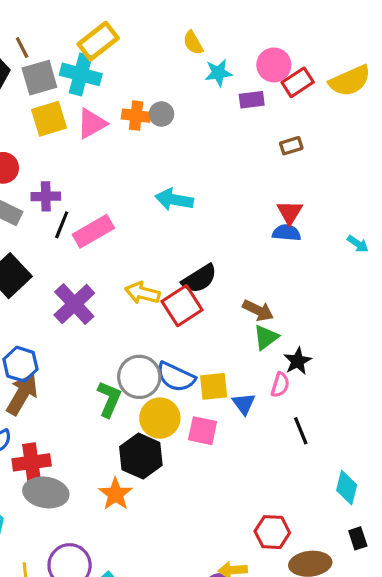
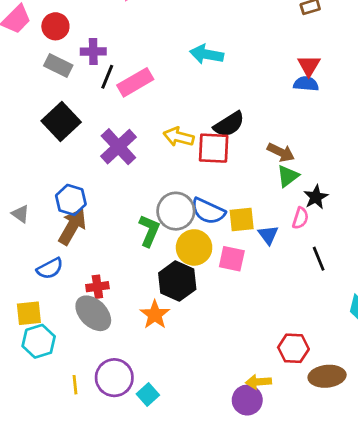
red square: (182, 306) -> (214, 148), turned 36
red cross: (32, 462) -> (97, 287), moved, size x0.7
gray ellipse: (46, 492) -> (93, 313), turned 36

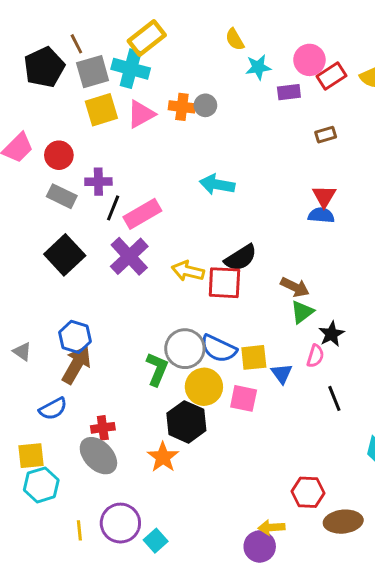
purple cross: (118, 147) -> (129, 256), moved

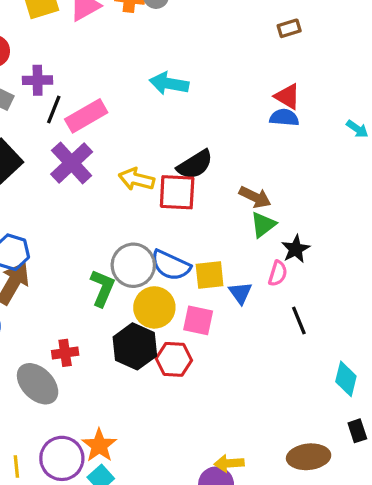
red triangle: (324, 196) -> (287, 96), turned -30
red cross: (103, 428) -> (65, 353), moved
orange star: (163, 457) -> (99, 445), moved
red hexagon: (308, 492) -> (174, 359), moved

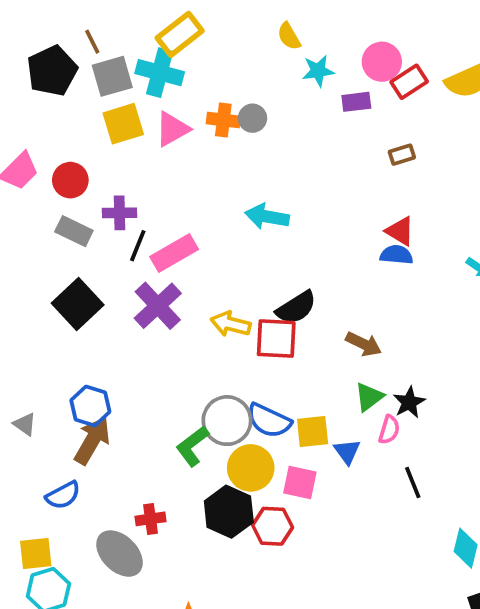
green triangle: (263, 225) -> (369, 397), moved
green L-shape: (102, 288) -> (192, 446), turned -150

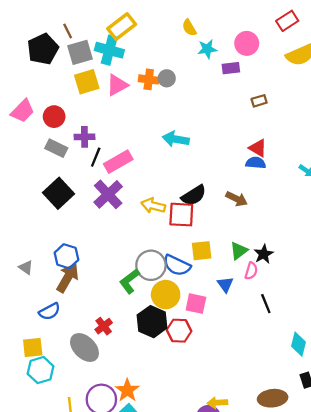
red rectangle: (409, 82) -> (287, 21), moved
brown arrow: (364, 344) -> (237, 199), moved
yellow square: (313, 431) -> (202, 251), moved
red cross: (150, 519) -> (104, 326), turned -30

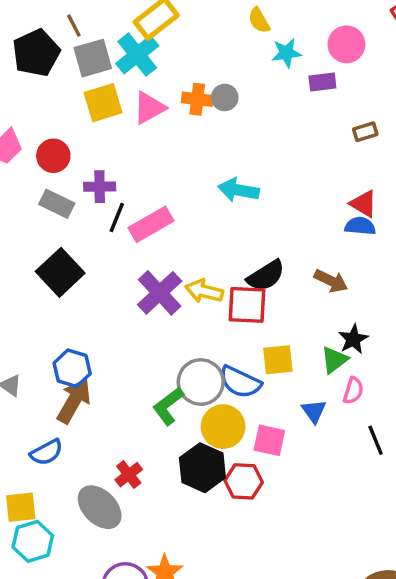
cyan cross: (109, 50) -> (137, 55), turned 36
purple cross: (108, 194) -> (160, 293), moved
black star: (264, 254) -> (353, 339), moved

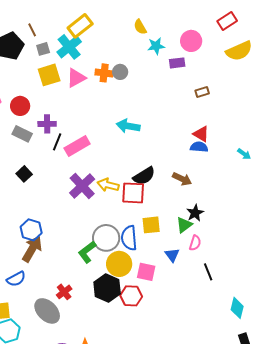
gray square: (93, 58) -> (43, 49), size x0.6
black square: (60, 272) -> (24, 174), size x0.6
blue semicircle: (240, 382) -> (129, 238), turned 60

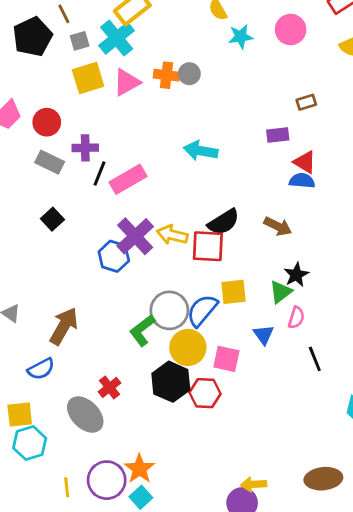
purple rectangle: (177, 63) -> (278, 135), moved
blue hexagon: (31, 230) -> (114, 256), moved
blue semicircle: (129, 238) -> (202, 310), turned 45

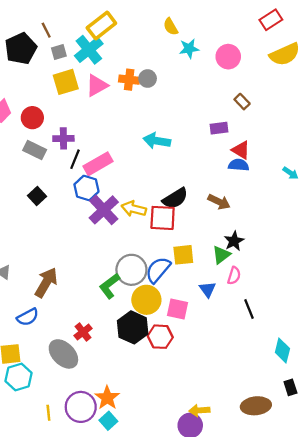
pink circle: (291, 30) -> (228, 57), moved
brown rectangle: (306, 102) -> (242, 102), turned 63
blue hexagon: (114, 256) -> (86, 188), moved

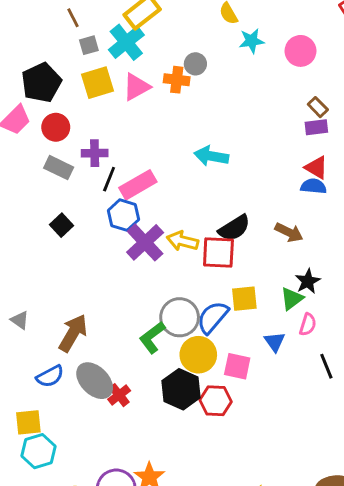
black pentagon: (21, 49) -> (41, 83), moved
gray circle: (148, 79) -> (195, 64), moved
purple rectangle: (219, 128) -> (316, 127), moved
gray ellipse: (63, 354) -> (95, 381), moved

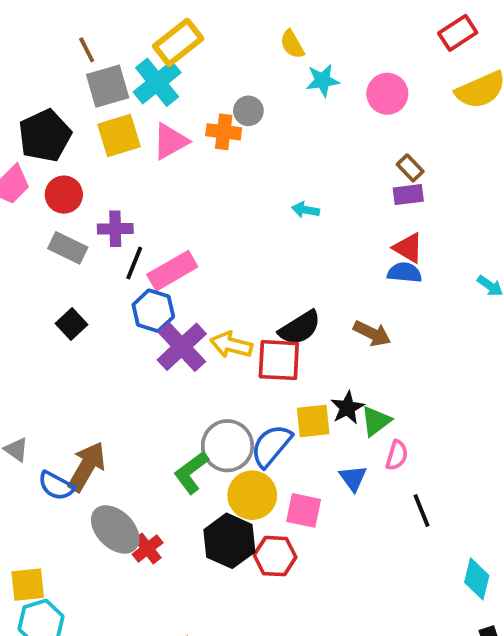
gray square: (89, 45) -> (108, 86), size x1.6
cyan arrow: (211, 156) -> (306, 210), moved, size x0.6
black star: (308, 281) -> (347, 408), moved
blue semicircle: (50, 376) -> (56, 486), moved, turned 56

